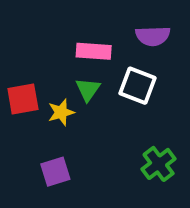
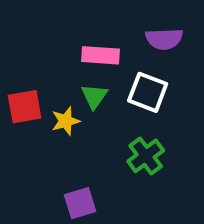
green cross: (159, 164) -> (146, 156), moved
purple square: (55, 172) -> (80, 203), moved

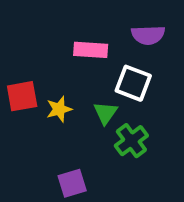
green triangle: (94, 96) -> (105, 113), moved

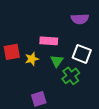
pink rectangle: (91, 50) -> (49, 41), moved
white square: (133, 83) -> (82, 54), moved

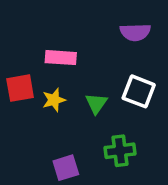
pink rectangle: (49, 41) -> (61, 58), moved
green cross: (71, 76) -> (120, 151), moved, turned 30

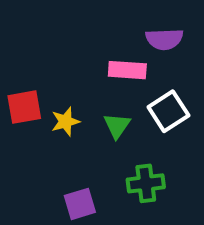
pink rectangle: (61, 58) -> (127, 70), moved
white square: (139, 91) -> (168, 111), turned 36

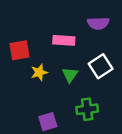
pink rectangle: (127, 70) -> (64, 40), moved
red square: (24, 107) -> (20, 50), moved

